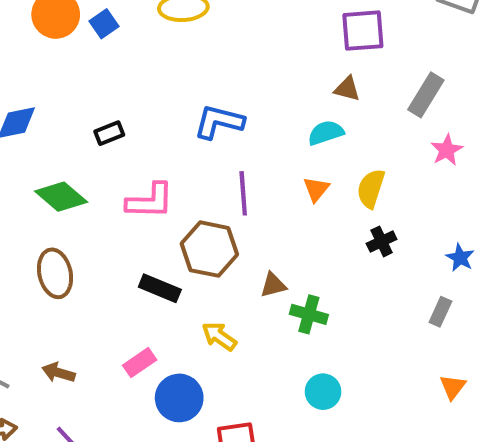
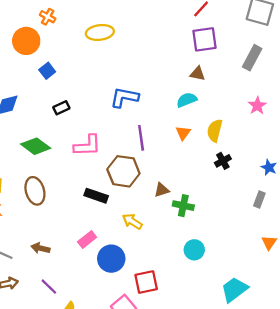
blue square: (104, 24) -> (47, 71), moved
gray rectangle: (426, 95) -> (252, 58), moved

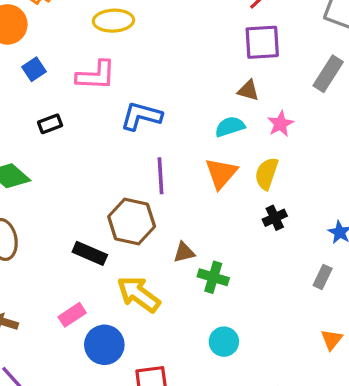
pink star: (257, 106) -> (280, 124), moved
orange triangle: (183, 133) -> (221, 173), size x1.5
pink L-shape: (87, 146) -> (96, 75), moved
yellow arrow: (132, 221) -> (139, 294), size x1.5

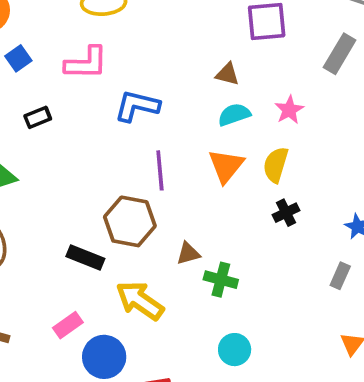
brown triangle: (248, 90) -> (227, 74), moved

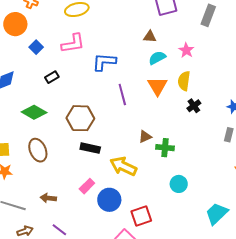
brown hexagon: (130, 221) -> (80, 118), moved

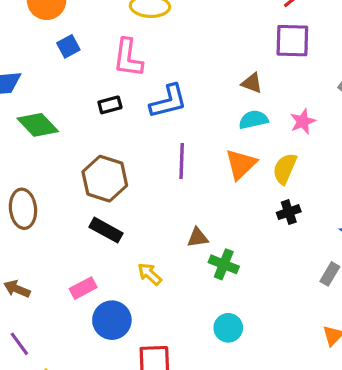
pink L-shape: (73, 43) -> (128, 58), turned 90
blue L-shape: (104, 62) -> (168, 101), turned 145
black rectangle: (52, 77) -> (110, 105), moved
green diamond: (34, 112) -> (38, 125), moved
yellow arrow: (123, 166) -> (150, 274), size x0.6

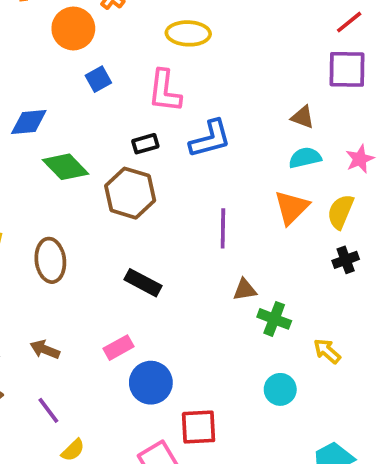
purple line: (182, 161) -> (223, 228), moved
brown hexagon: (105, 179) -> (130, 193), moved
yellow arrow: (150, 274) -> (327, 351), moved

